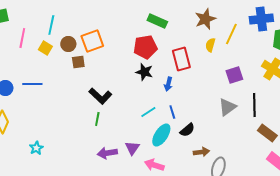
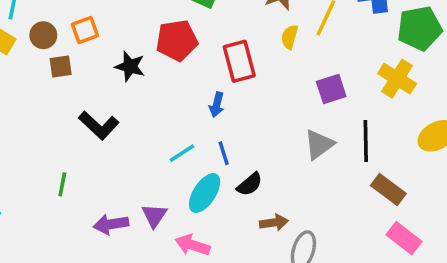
orange square: (92, 41) -> (85, 30), size x0.7
black star: (144, 72) -> (130, 66), moved
green line: (97, 119) -> (62, 184), moved

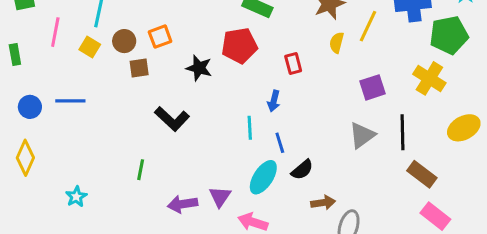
red rectangle: (239, 61) -> (293, 63), size x0.6
cyan line: (182, 153) -> (250, 128), moved, turned -60

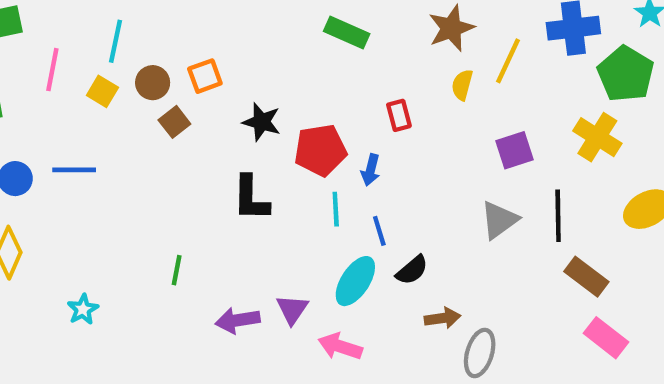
green pentagon: (449, 35) -> (626, 74), turned -30
red pentagon: (239, 46) -> (320, 150), moved
brown square: (139, 68) -> (174, 122), turned -30
black L-shape: (172, 119) -> (251, 198), moved, turned 48

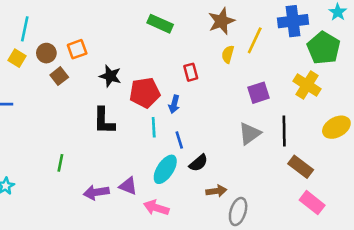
purple triangle: (292, 309) -> (128, 186), turned -42

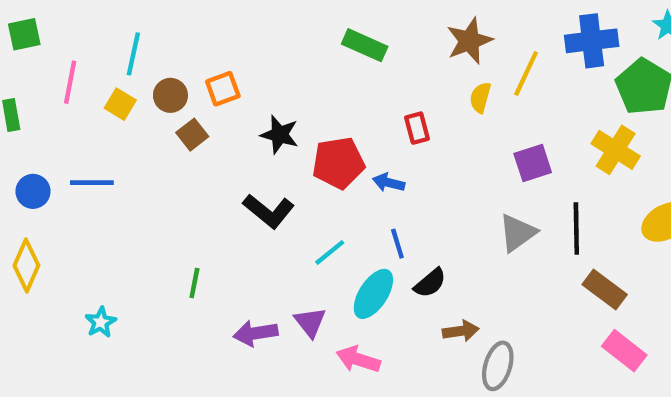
blue arrow: (174, 104) -> (389, 183), turned 90
black L-shape: (104, 121) -> (269, 211), turned -52
cyan line: (154, 127) -> (330, 252), moved, turned 54
purple triangle: (128, 186) -> (310, 322), turned 30

